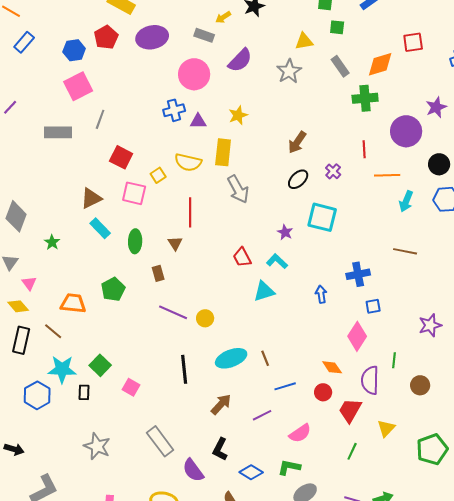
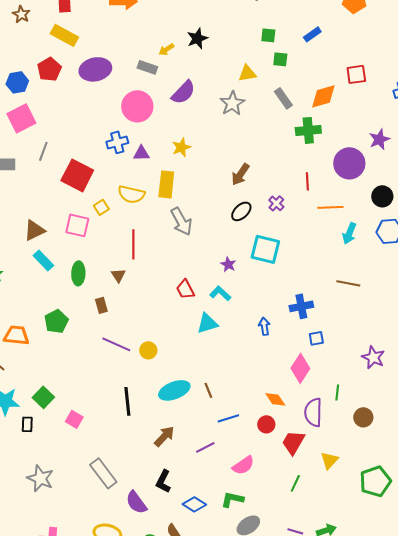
red square: (121, 157) -> (77, 175), moved, size x1.4
purple star: (430, 325) -> (373, 357), turned -30

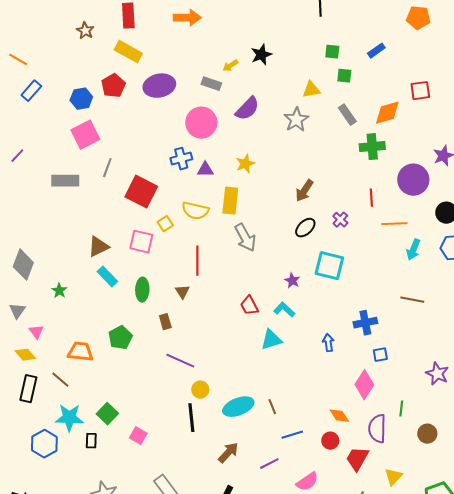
yellow circle: (148, 350) -> (200, 390), moved

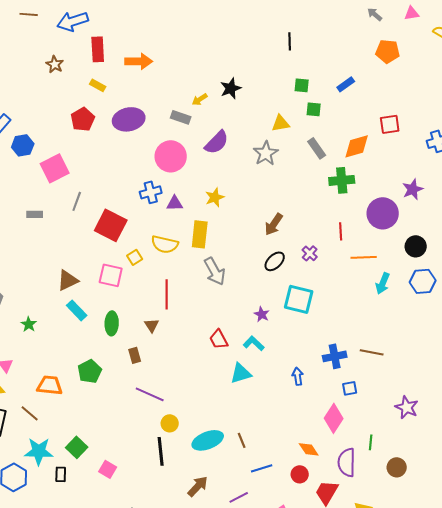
orange arrow: (187, 18) -> (139, 61), moved
yellow rectangle: (128, 52) -> (98, 85), size x0.6
blue hexagon: (81, 99) -> (23, 145), moved
gray rectangle: (65, 181) -> (35, 214), size x0.6
brown line: (412, 300) -> (372, 352), moved

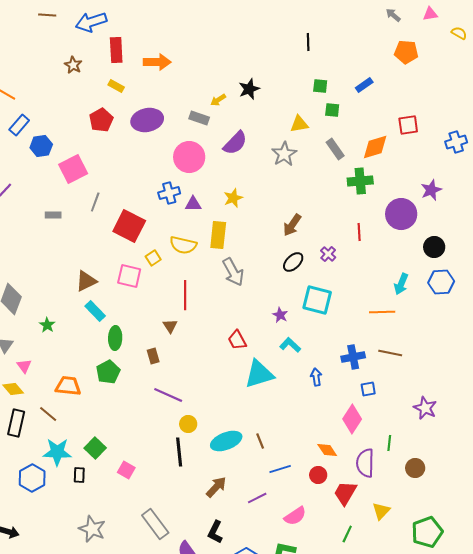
orange line: (364, 257) -> (382, 312), moved
green ellipse: (112, 323) -> (115, 338), moved
cyan L-shape: (254, 343) -> (290, 345), moved
cyan triangle: (241, 373) -> (259, 374), size x1.4

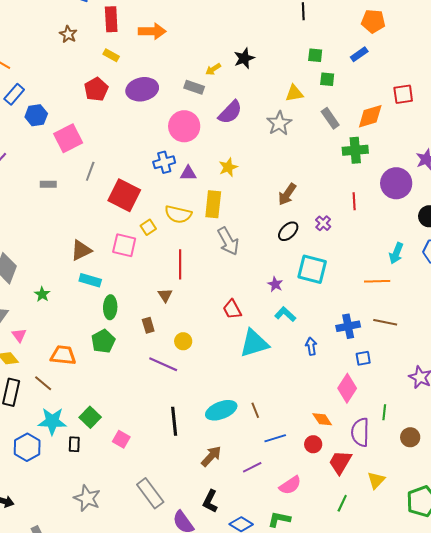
orange pentagon: (406, 52) -> (373, 21), moved
cyan rectangle: (95, 311) -> (90, 280), turned -30
yellow circle: (188, 424) -> (183, 341), moved

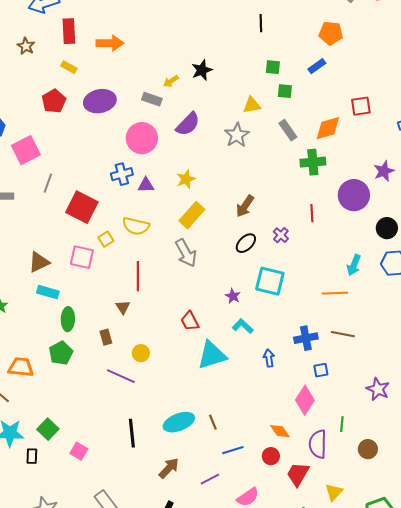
yellow rectangle: (213, 204) -> (192, 215), moved, turned 36

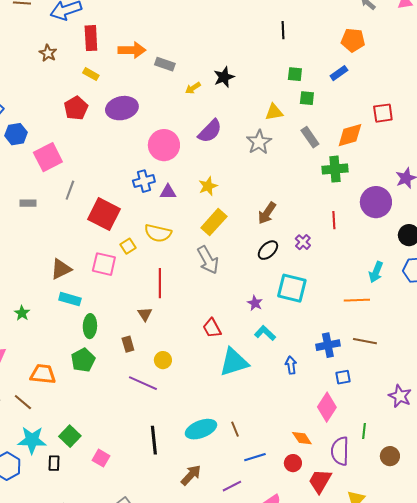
gray rectangle: (152, 99) -> (165, 64), moved

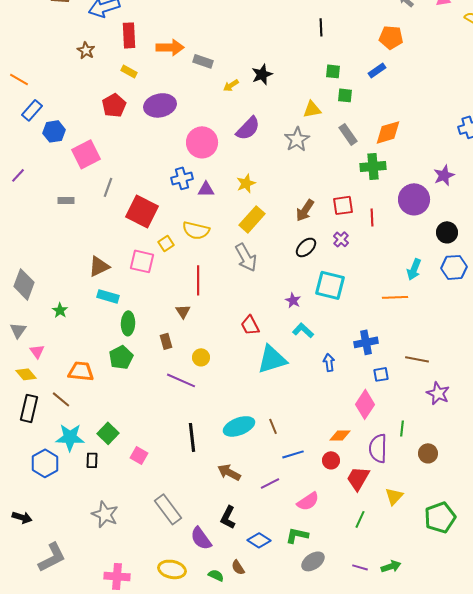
red square: (383, 113) -> (343, 205), moved
brown line: (365, 341) -> (417, 359), moved
orange diamond: (302, 438) -> (340, 435), turned -55
brown arrow: (191, 475) -> (229, 472), turned -105

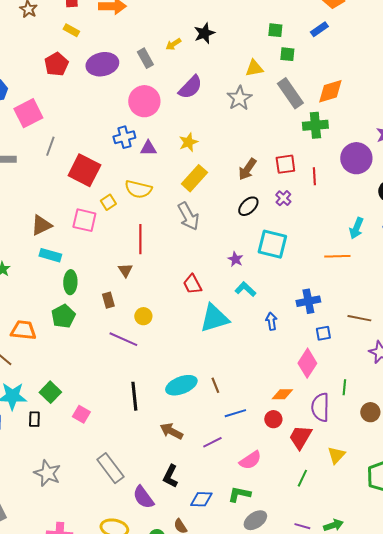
gray rectangle: (203, 61) -> (145, 58), moved, turned 42
gray rectangle: (348, 134) -> (290, 93), size x1.4
blue diamond: (259, 540) -> (201, 499), turned -30

